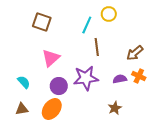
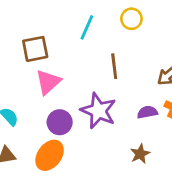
brown square: (42, 22) -> (35, 49), moved, turned -30
cyan line: (87, 25) -> (87, 27), moved
purple star: (86, 78) -> (98, 111), turned 30

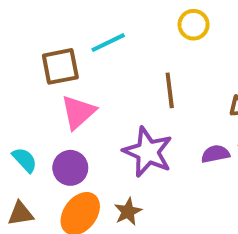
cyan line: (87, 27) -> (108, 43), moved, turned 40
purple circle: (60, 122) -> (70, 168), moved
brown star: (140, 154) -> (128, 212), moved

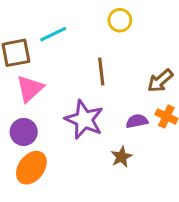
brown star: (128, 212) -> (121, 157), moved

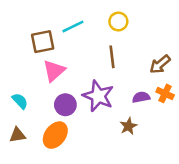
yellow circle: (120, 20) -> (118, 22), moved
purple circle: (24, 132) -> (65, 105), moved

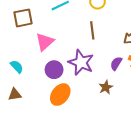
brown square: (43, 42) -> (23, 18), moved
purple semicircle: (141, 97) -> (116, 63), turned -48
orange ellipse: (55, 135) -> (60, 95), moved

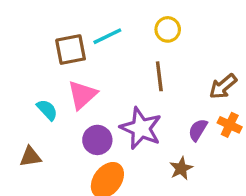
brown square: (23, 18) -> (71, 50), moved
cyan semicircle: (17, 67) -> (47, 110), moved
brown triangle: (15, 95) -> (30, 157), moved

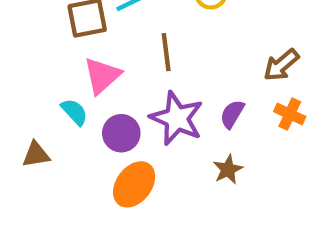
brown line: (159, 76) -> (166, 52), moved
cyan semicircle: (47, 110) -> (74, 112), moved
purple semicircle: (198, 130) -> (232, 114), moved

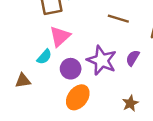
brown line: (166, 52) -> (118, 19), moved, turned -66
cyan semicircle: (74, 112) -> (44, 57), turned 84
brown star: (228, 169) -> (130, 103), moved

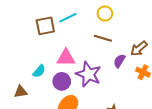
pink triangle: (60, 36) -> (66, 58), moved, turned 42
purple semicircle: (133, 58) -> (119, 61), moved

